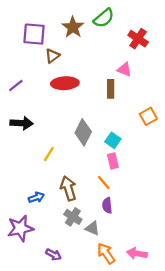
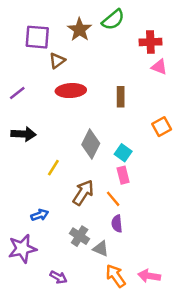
red cross: (138, 39) -> (150, 42), turned -36
pink triangle: (124, 69) -> (159, 67), moved
brown arrow: (68, 188) -> (83, 193), moved, turned 50

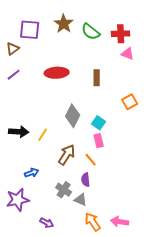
green semicircle: (113, 20) -> (91, 32), moved, turned 78
brown triangle: (57, 61) -> (13, 49), moved
black arrow: (24, 134) -> (19, 132), moved
purple semicircle: (117, 224) -> (86, 180), moved

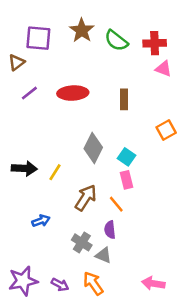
purple line: (14, 75) -> (29, 93), moved
purple star: (18, 200) -> (23, 281), moved
orange arrow: (93, 222) -> (93, 283), moved

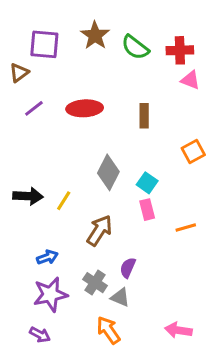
orange line: (116, 204) -> (186, 227), moved, turned -66
purple semicircle: (110, 230) -> (128, 268), turned 30
purple star: (23, 281) -> (50, 294), moved
purple arrow: (60, 285) -> (40, 335), moved

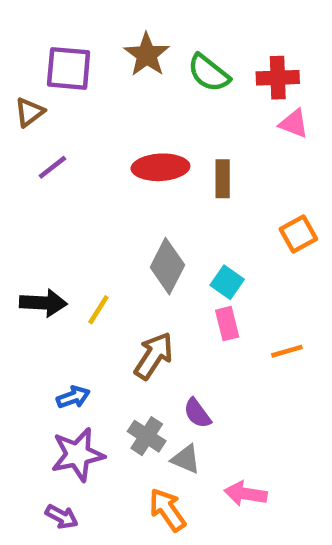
red ellipse: (85, 108) -> (160, 167), moved
purple semicircle: (128, 268) -> (197, 413), turned -60
pink arrow: (178, 330) -> (246, 494), moved

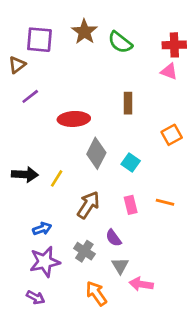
red cross: (278, 78) -> (174, 45), moved
red ellipse: (160, 167) -> (74, 119), moved
pink rectangle: (227, 324) -> (131, 205), moved
orange line: (287, 351) -> (165, 202), turned 30
gray triangle: (186, 459) -> (120, 266), moved, turned 36

